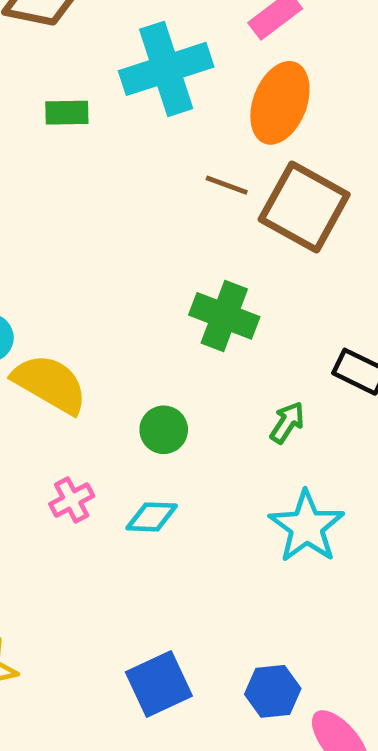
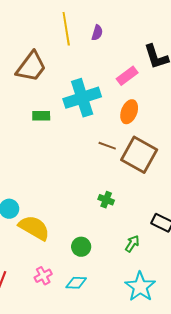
orange ellipse: (280, 103) -> (129, 112), size x0.7
green cross: (224, 316) -> (106, 200), size x0.6

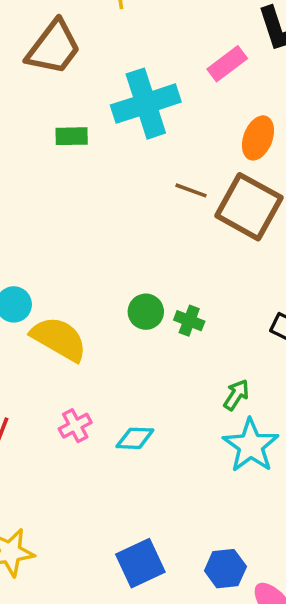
orange ellipse: (129, 112) -> (258, 138), moved
green cross: (106, 200) -> (189, 321), moved
green arrow: (132, 244) -> (236, 395), moved
green circle: (81, 247) -> (146, 312), moved

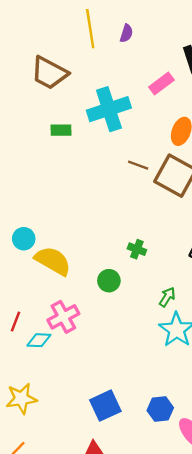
brown trapezoid: (54, 47) -> (49, 73), turned 81
green circle: (146, 312) -> (109, 281), moved
pink cross: (75, 426) -> (63, 317), size x1.5
cyan diamond: (135, 438) -> (39, 340), moved

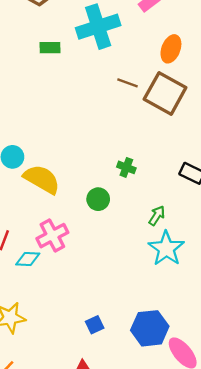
blue square: (105, 406) -> (95, 325), size x0.6
blue hexagon: (160, 409) -> (150, 328), size x1.4

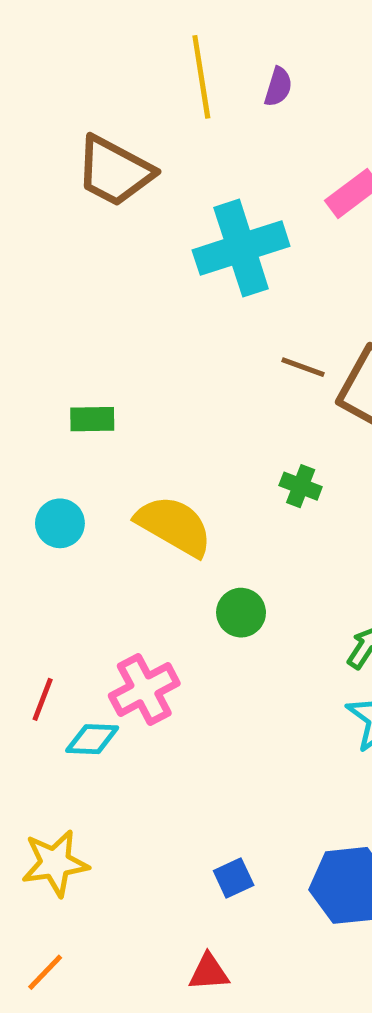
green rectangle: (50, 48) -> (92, 419), moved
green cross: (126, 167) -> (301, 486), moved
yellow semicircle: (42, 179) -> (174, 526), moved

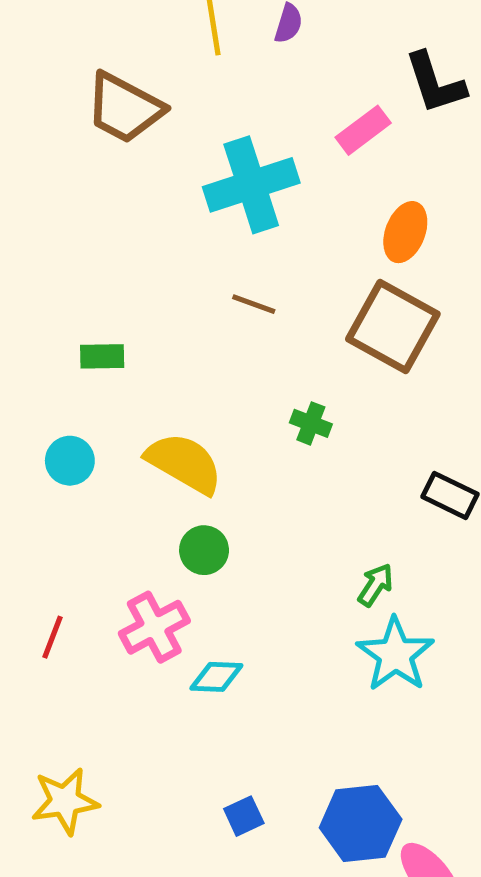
brown line: (303, 367) -> (254, 304), moved
green circle: (241, 613) -> (204, 550), moved
cyan diamond: (92, 739) -> (216, 677), moved

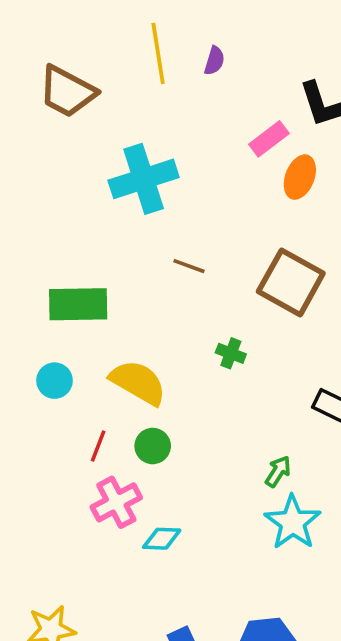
brown trapezoid: (125, 108) -> (67, 92), moved
cyan cross: (251, 185) -> (144, 179), moved
orange ellipse: (405, 232) -> (300, 177), moved
green rectangle: (102, 356) -> (78, 304), size x1.8
red line: (52, 637) -> (98, 446), moved

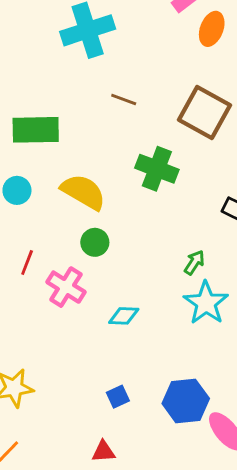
green cross: (231, 353) -> (157, 169), size x1.8
red line: (98, 446) -> (27, 263), moved
pink cross: (116, 502) -> (66, 287), turned -30
cyan diamond: (162, 539) -> (124, 316), moved

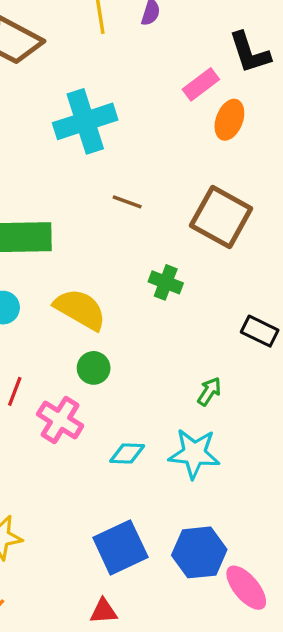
green cross: (157, 169) -> (166, 282), size x0.7
cyan star: (206, 303) -> (194, 453), moved, turned -30
blue square: (118, 397) -> (120, 547), size x2.0

